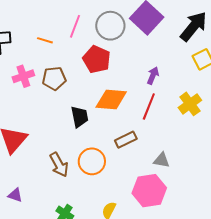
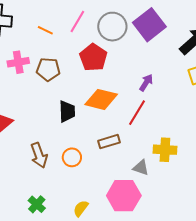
yellow cross: (190, 104) -> (165, 150), moved, turned 30
orange circle: (92, 161) -> (72, 157), size x0.7

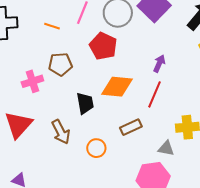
pink cross: (18, 62) -> (32, 81), moved
brown arrow: (39, 155) -> (61, 132), moved

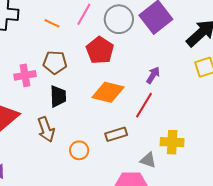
black trapezoid: (85, 103) -> (58, 96), moved

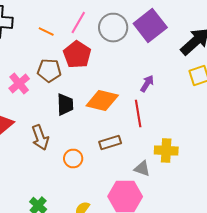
red pentagon: (100, 50) -> (77, 54), moved
pink cross: (25, 75) -> (19, 84), turned -30
black trapezoid: (58, 96) -> (65, 104), moved
red line: (144, 105) -> (138, 114), turned -40

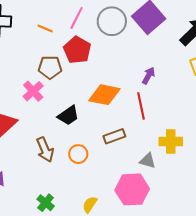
pink cross: (19, 84) -> (33, 91), moved
black trapezoid: (65, 104) -> (68, 115), moved, turned 60
brown arrow: (40, 138) -> (45, 150), moved

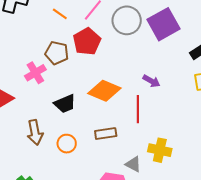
purple arrow: (149, 76) -> (151, 81), turned 78

